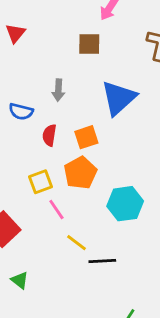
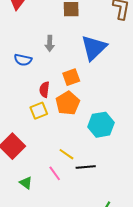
red semicircle: (49, 135) -> (44, 90), moved
pink line: (56, 209) -> (55, 173), moved

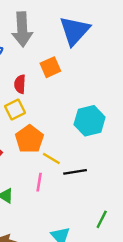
gray arrow: (50, 43) -> (22, 29), size x1.8
orange pentagon: (68, 103) -> (29, 139), moved
pink line: (55, 173) -> (39, 182), turned 49

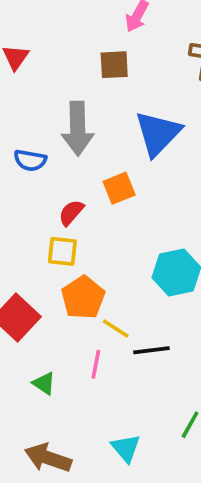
red semicircle: (20, 84) -> (71, 213), turned 36
yellow square: (15, 109) -> (62, 251), turned 30

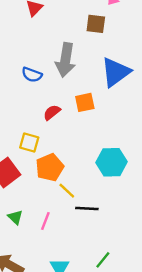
yellow square: (62, 251) -> (29, 143), moved
pink line: (96, 364) -> (45, 221), moved

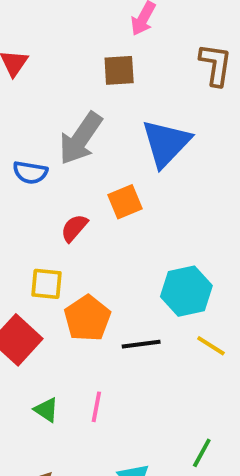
gray arrow: (65, 60) -> (80, 139), turned 36
yellow line: (67, 191) -> (211, 346), moved
black line: (87, 209) -> (141, 344), moved

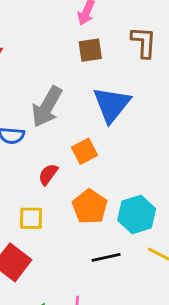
brown square: (119, 70) -> (90, 50), moved
orange pentagon: (87, 318) -> (90, 207), moved

